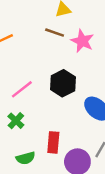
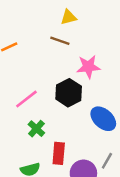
pink star: (82, 41) -> (88, 67), moved, turned -30
green cross: (16, 121) -> (36, 129), moved

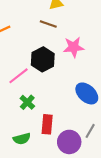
black hexagon: (69, 93) -> (43, 59), moved

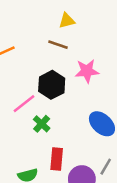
green cross: (27, 102) -> (42, 124), moved

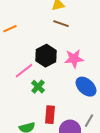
brown line: (58, 45) -> (61, 24), moved
pink star: (87, 71) -> (74, 59), moved

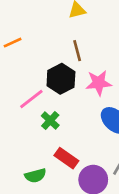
brown line: (61, 24) -> (77, 51), moved, turned 56
red rectangle: (50, 115) -> (66, 158), turned -60

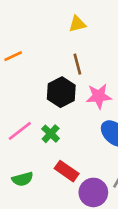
pink line: (31, 99) -> (20, 131), moved
green semicircle: (35, 176) -> (23, 179), moved

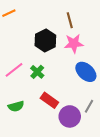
brown line: (77, 64) -> (70, 20), moved

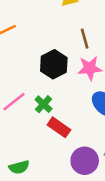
red rectangle: (49, 100) -> (59, 127), moved
green semicircle: (16, 106) -> (19, 167), moved

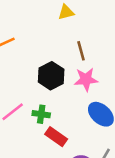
green cross: (44, 104) -> (41, 114), turned -35

